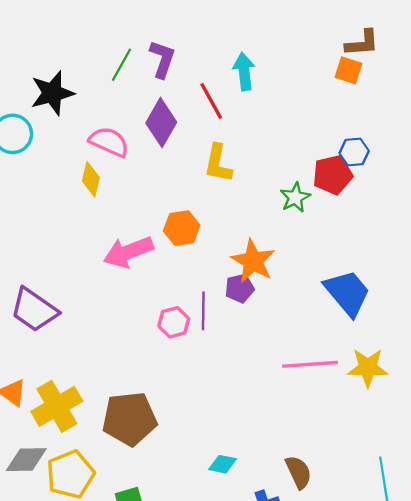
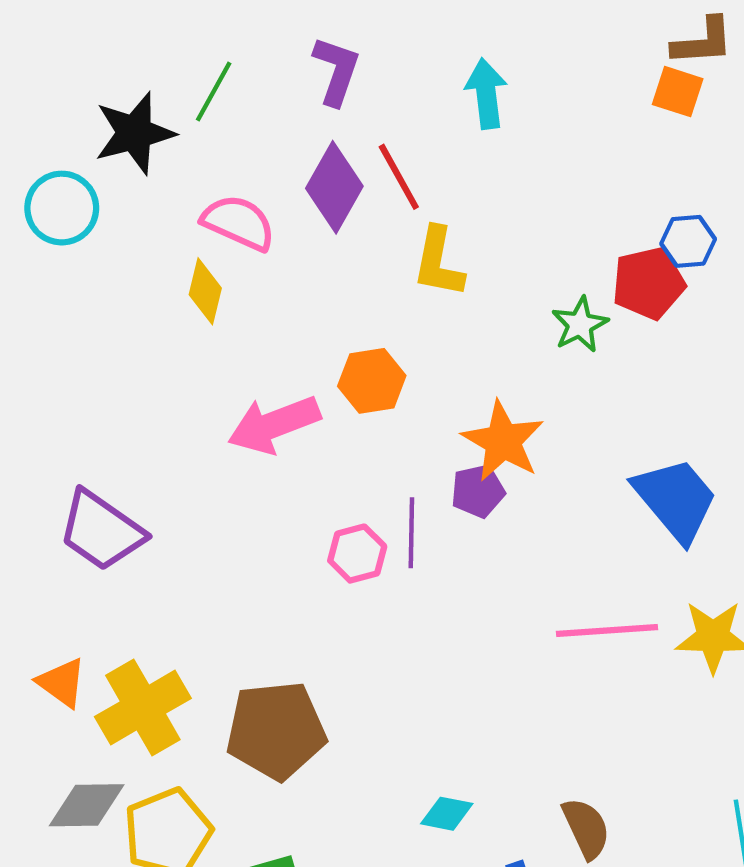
green line: (122, 65) -> (214, 92), moved
red line: (211, 101) -> (399, 177), moved

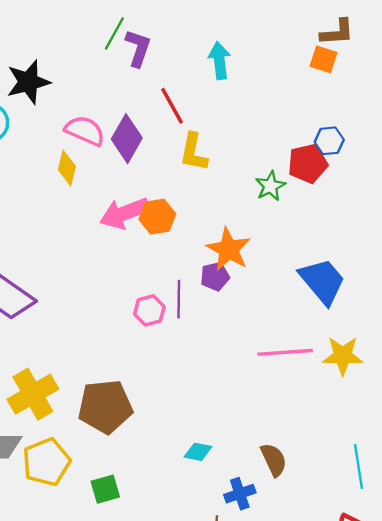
green line: (214, 92) -> (114, 33), moved
purple diamond: (334, 187) -> (127, 139), moved
pink arrow: (274, 424) -> (124, 213), moved

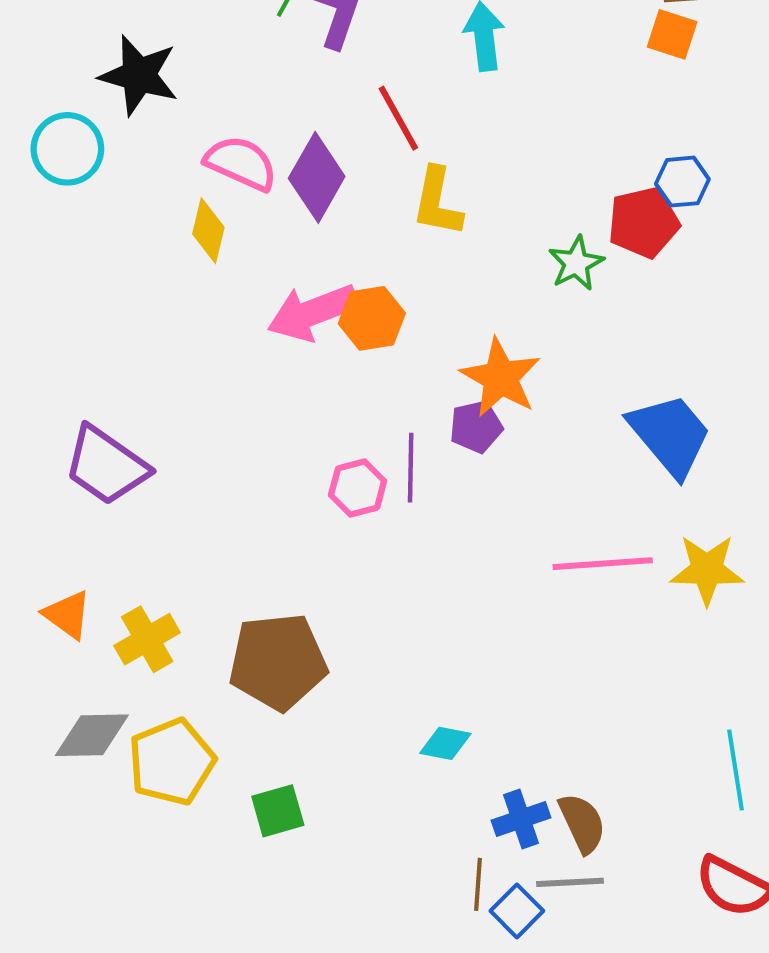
black star: (28, 82) -> (139, 75), turned 30
yellow cross: (33, 394) -> (147, 639), size x0.7
brown semicircle: (274, 460) -> (582, 823), moved

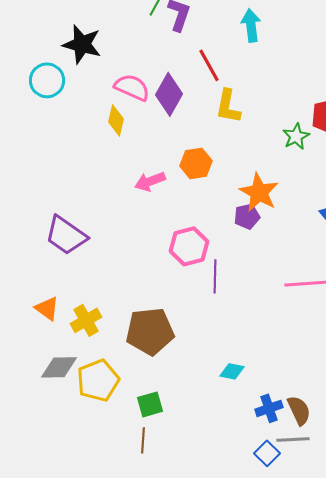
pink arrow: (313, 312) -> (150, 181), moved, size x0.7
purple line: (411, 468) -> (215, 276), moved
pink hexagon: (358, 488) -> (189, 246), size x1.4
brown line: (478, 884) -> (143, 440), moved

